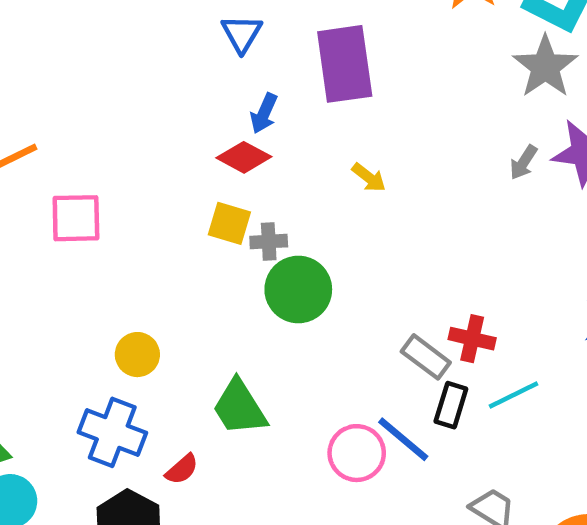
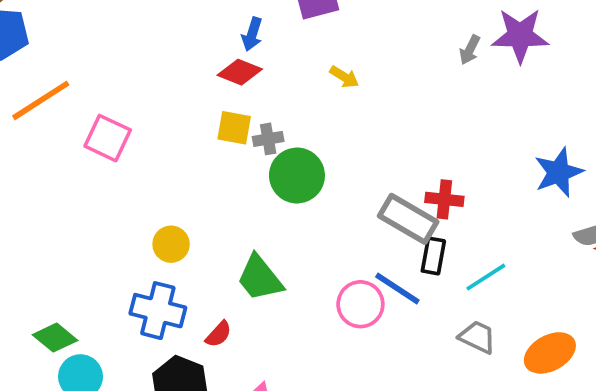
pink square: (76, 218) -> (108, 138), turned 33
gray rectangle: (426, 357) -> (408, 219), size x1.4
cyan line: (513, 395) -> (486, 277), moved

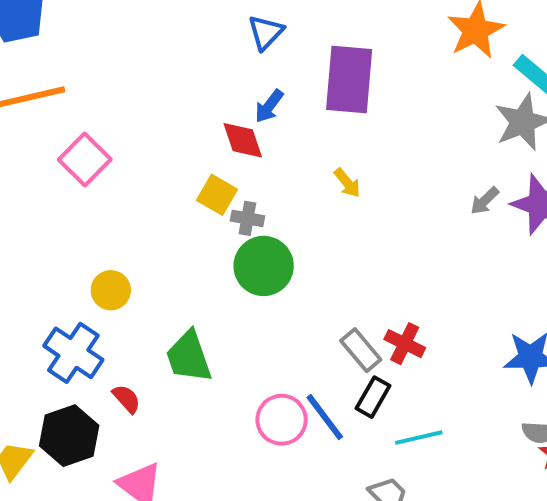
red diamond: (240, 72) -> (243, 140), turned 30
gray rectangle: (408, 219) -> (361, 350), size x0.7
red semicircle: (218, 334) -> (126, 399), turned -104

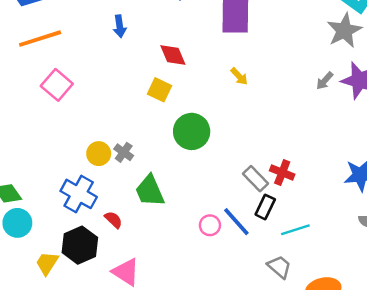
blue arrow: (269, 106) -> (120, 26), moved, turned -40
pink square: (85, 159) -> (57, 85), moved
gray cross: (247, 218) -> (124, 152), moved, turned 30
pink circle: (282, 420) -> (210, 225), size x0.7

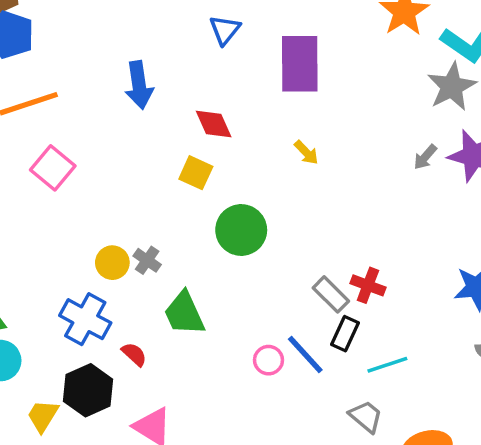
blue arrow: (120, 26) -> (139, 85), size x1.5

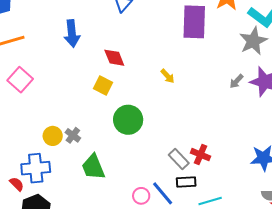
purple rectangle: (300, 64) -> (194, 22), moved
blue cross: (85, 319) -> (36, 168), turned -36
black rectangle: (345, 334) -> (186, 182), turned 60
red semicircle: (134, 354) -> (17, 184), moved

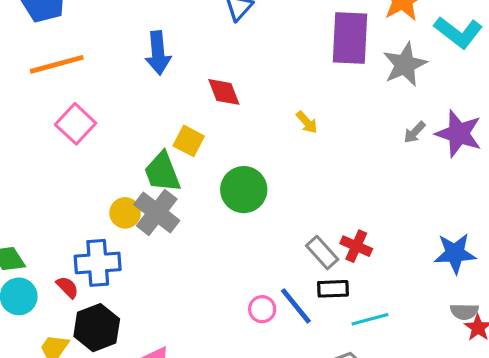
gray star: (253, 41) -> (405, 65), moved
yellow square: (103, 86) -> (189, 141), moved
gray cross: (73, 135) -> (157, 212), size x1.8
green trapezoid: (93, 167) -> (162, 172), moved

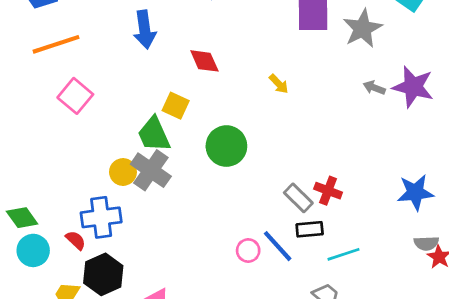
gray arrow: (415, 132) -> (374, 88), turned 70

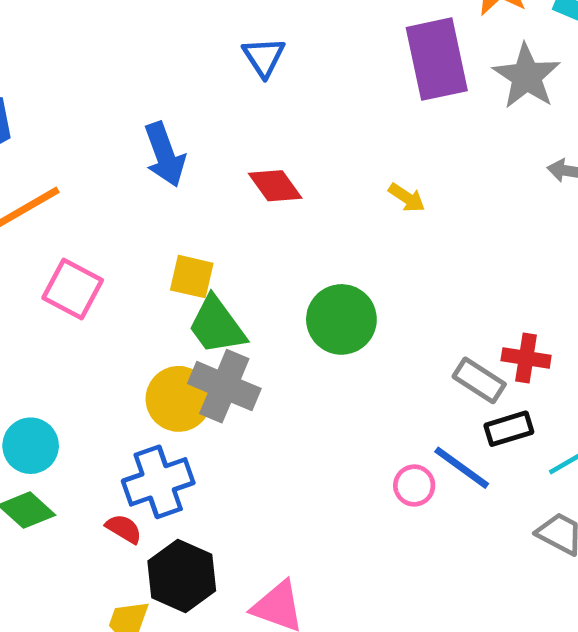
yellow square: (176, 106) -> (192, 277), moved
yellow circle: (123, 172) -> (179, 399), size x1.4
cyan circle: (33, 250) -> (31, 446), moved

